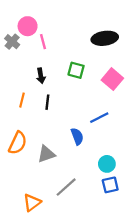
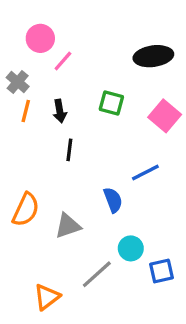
gray cross: (12, 42) -> (18, 82), moved
pink line: (43, 42) -> (63, 61), turned 56
orange line: (22, 100) -> (26, 111), moved
cyan circle: (107, 164) -> (131, 248), moved

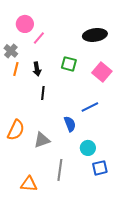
cyan circle: (131, 248) -> (88, 148), moved
gray line: (97, 274) -> (60, 170), turned -40
orange triangle: (47, 297) -> (29, 184), turned 42

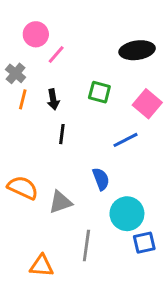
blue line: (90, 107) -> (126, 140), moved
orange semicircle: (16, 130) -> (23, 188), turned -90
cyan circle: (88, 148) -> (127, 214), size x1.5

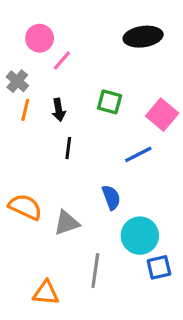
black ellipse: (137, 50) -> (143, 37), moved

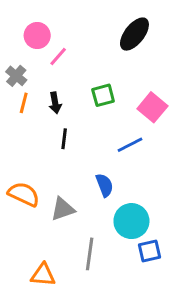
black ellipse: (143, 37) -> (134, 34), turned -44
green square: (110, 102) -> (103, 95), turned -30

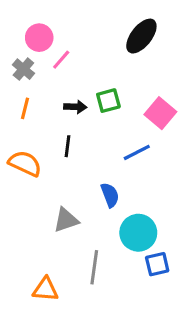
gray cross: (16, 76) -> (23, 69), moved
black arrow: (55, 103) -> (75, 107), moved, turned -78
orange semicircle: (24, 194) -> (25, 163), moved

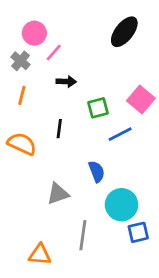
green square: (108, 101) -> (98, 108), moved
black arrow: (75, 107) -> (66, 82), moved

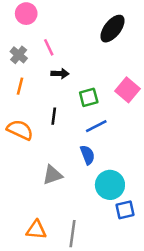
pink circle: (34, 33) -> (26, 14), moved
pink line: (54, 52) -> (49, 47), turned -66
blue line: (120, 134) -> (96, 126), moved
gray line: (83, 235) -> (72, 234), moved

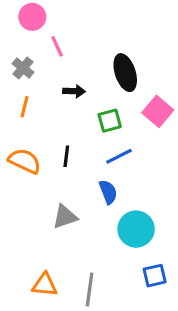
black ellipse: (112, 29) -> (125, 73), moved, turned -56
pink line: (49, 47) -> (57, 46), moved
black line: (54, 116) -> (66, 156), moved
blue square: (125, 210) -> (155, 276), moved

